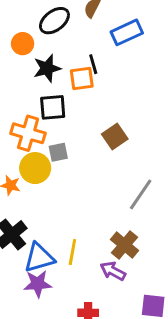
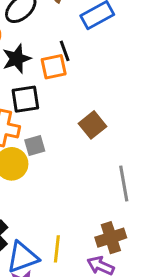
gray line: (141, 194) -> (124, 184), turned -40
brown cross: (125, 245) -> (111, 238), turned 36

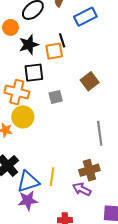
brown square: (93, 125) -> (90, 81), moved
gray square: (35, 146) -> (56, 97), moved

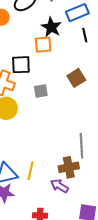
black line: (62, 40) -> (85, 35), moved
black star: (29, 45) -> (51, 27), moved, turned -30
gray line: (100, 133) -> (81, 146), moved

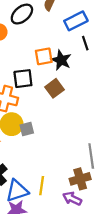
black star: (51, 27) -> (61, 60), moved
brown square: (76, 78) -> (54, 88), moved
gray square: (41, 91) -> (27, 129), moved

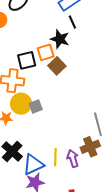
black line: (85, 43) -> (72, 22), moved
orange square: (44, 56) -> (46, 52), moved
purple arrow: (72, 199) -> (73, 158), moved, turned 54

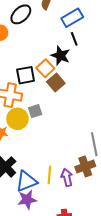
orange square: (46, 52) -> (45, 68), turned -30
gray square: (36, 106) -> (35, 111), moved

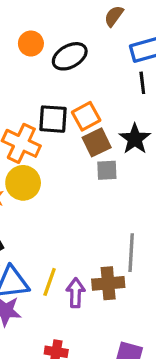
black ellipse: (21, 14) -> (70, 56), moved
black star: (60, 56) -> (135, 139), moved
gray square: (35, 111) -> (107, 170), moved

